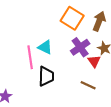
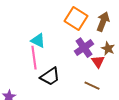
cyan triangle: (45, 47) -> (38, 41), moved
black trapezoid: (46, 76) -> (50, 77), turned 55

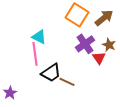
brown arrow: (103, 22) -> (104, 18), turned 30
brown line: (92, 86) -> (67, 82), moved

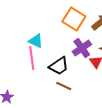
black trapezoid: (51, 73) -> (59, 66), moved

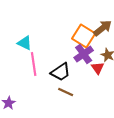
orange square: (74, 19) -> (84, 36), moved
cyan triangle: (36, 41) -> (25, 43), moved

